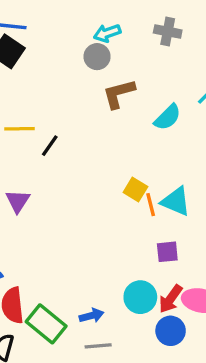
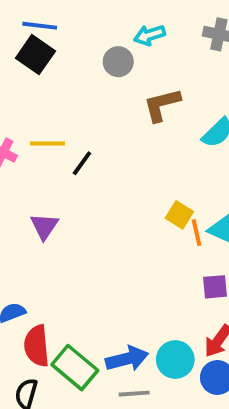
gray circle: (97, 57) -> (118, 62), moved
cyan circle: (140, 297) -> (175, 360), moved
blue arrow: (92, 316) -> (127, 359), size x1.5

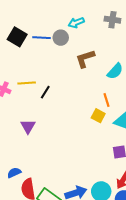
blue line: (40, 26) -> (41, 38), moved
orange line: (197, 233) -> (107, 100), moved

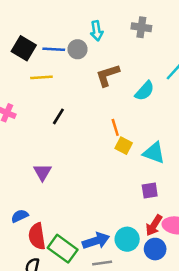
cyan arrow: (76, 23) -> (97, 31), turned -77
yellow line: (27, 83) -> (41, 77), moved
orange line: (107, 100) -> (115, 127), moved
purple triangle: (28, 126) -> (42, 172), moved

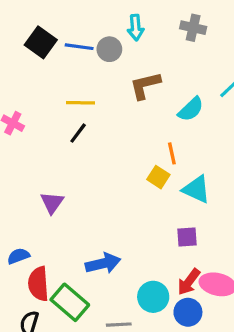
yellow line: (41, 77) -> (81, 103), moved
orange line: (115, 127) -> (172, 153), moved
blue arrow: (96, 241) -> (103, 263), moved

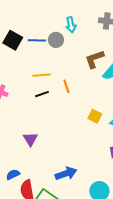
brown L-shape: (145, 85) -> (94, 59), moved
black line: (78, 133) -> (42, 94), turned 40
orange line: (172, 153) -> (66, 86), moved

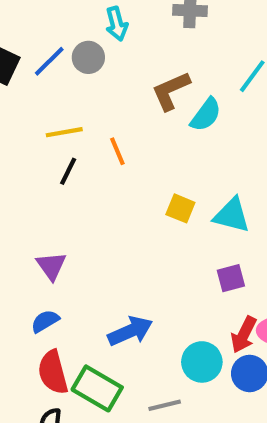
blue line: (37, 40) -> (49, 61), turned -42
black line: (42, 94) -> (68, 171), turned -40
blue semicircle: (13, 175) -> (45, 321), moved

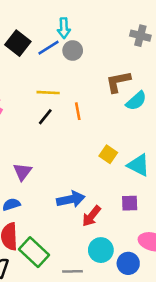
cyan arrow: (117, 24) -> (64, 28), moved
blue arrow: (130, 331) -> (71, 199), moved
red arrow: (244, 335) -> (91, 216), moved

